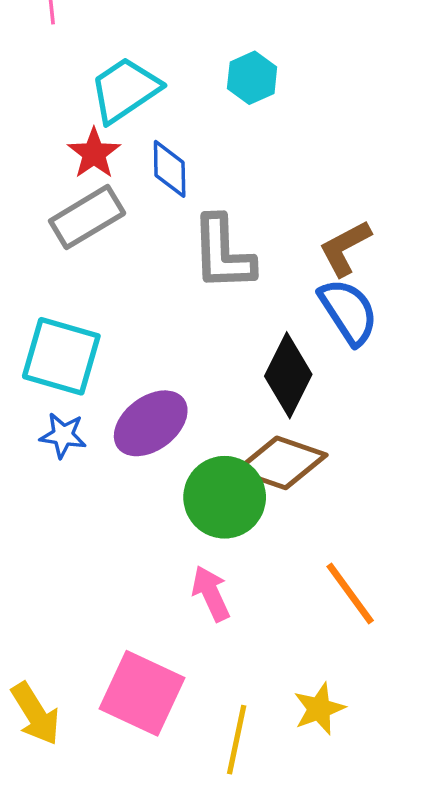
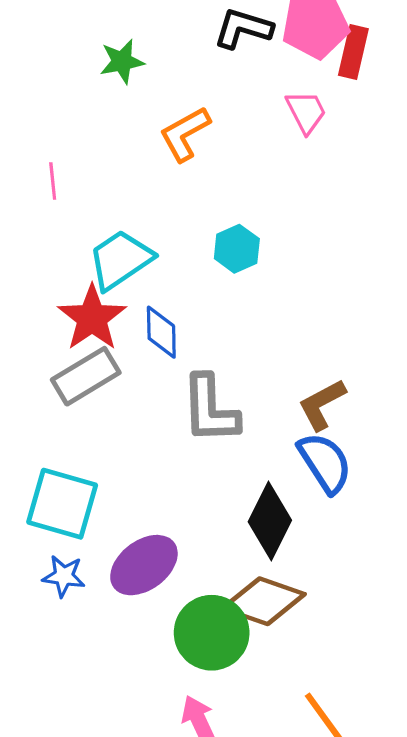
red star: (94, 153) -> (92, 318), size x1.4

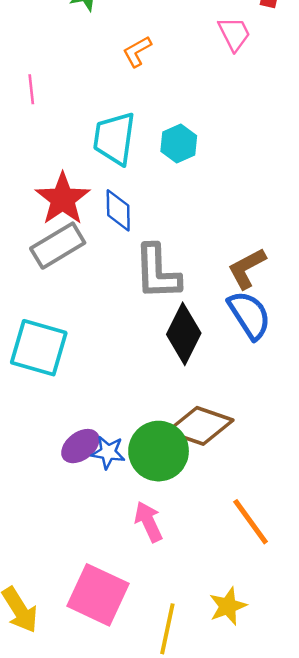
orange L-shape: (185, 134) -> (137, 51), size x0.7
cyan trapezoid: (120, 260) -> (114, 138), moved, turned -48
black diamond: (270, 521) -> (184, 334), moved
purple ellipse: (144, 565) -> (80, 446), moved, size x0.7
blue star: (64, 576) -> (108, 452), moved

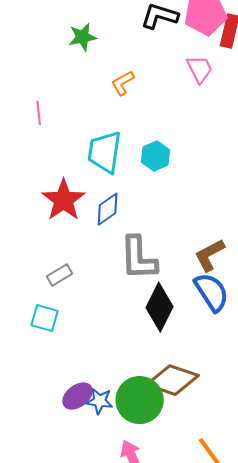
blue diamond: (118, 210) -> (108, 209), turned 56
gray rectangle: (58, 246) -> (60, 275), moved, size x0.6
cyan square: (39, 348) -> (45, 318), size x0.6

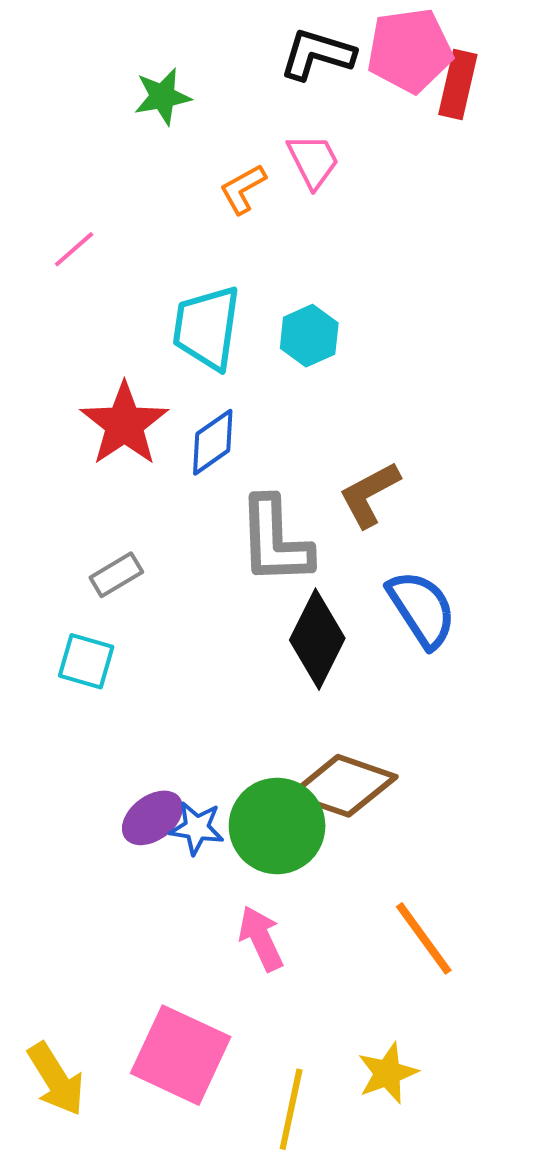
pink trapezoid: (200, 69) -> (313, 161), moved
pink line: (39, 113) -> (74, 249), turned 55
brown L-shape: (210, 255) -> (369, 494), moved

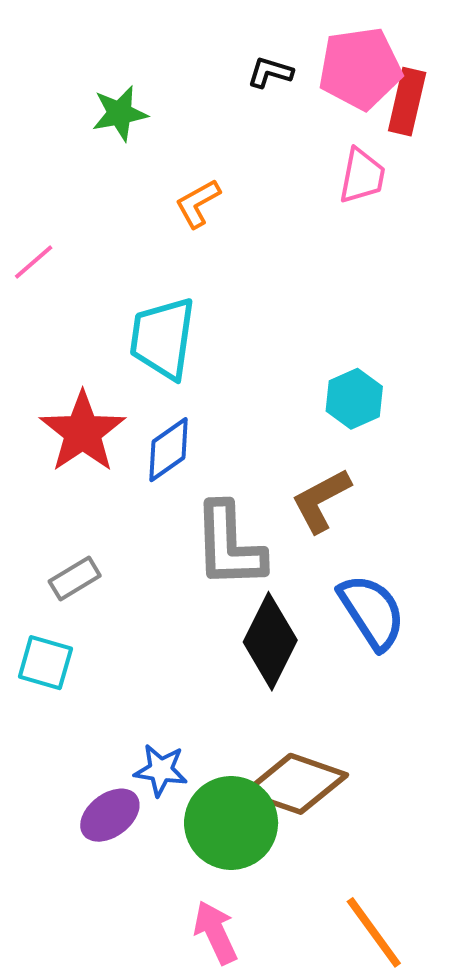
black L-shape: (317, 54) -> (270, 72), size x0.6
pink trapezoid: (313, 161) -> (362, 176), moved, turned 38
cyan hexagon: (309, 336) -> (354, 399), moved
blue star: (197, 828) -> (161, 770), moved

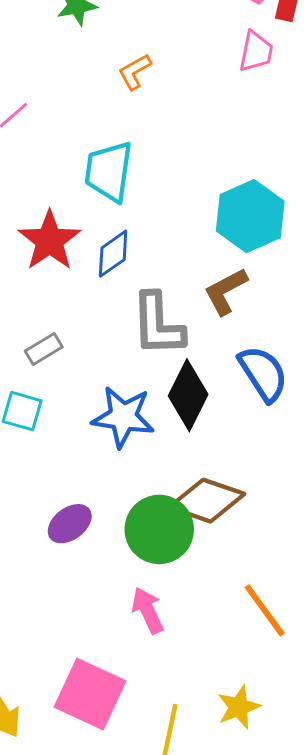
cyan hexagon: (354, 399) -> (250, 216), size x1.6
blue star: (161, 770) -> (123, 417), moved, size x1.6

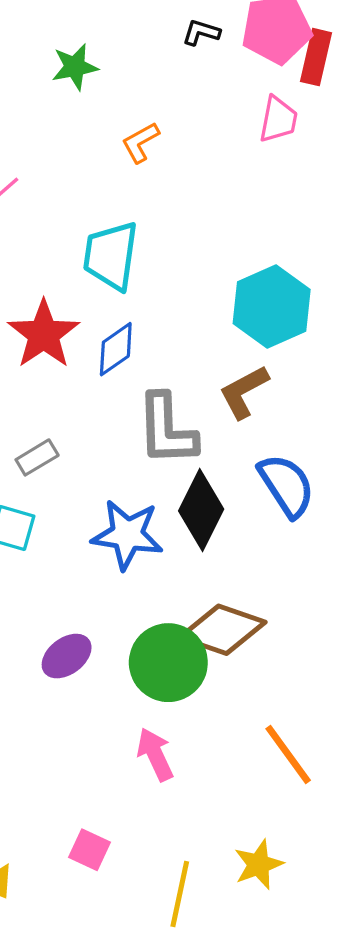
pink square: (90, 694) -> (90, 850), size x0.5

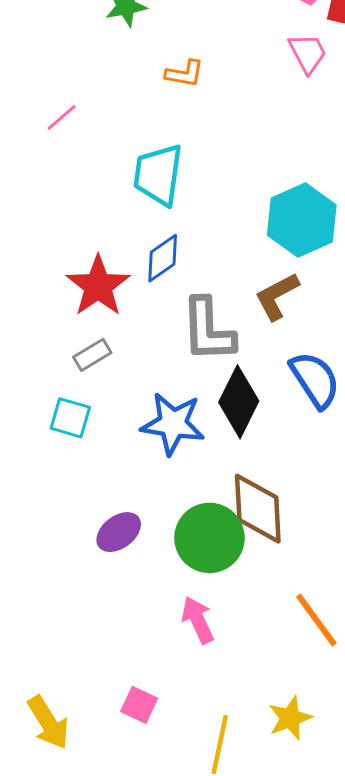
pink trapezoid: (278, 119) -> (308, 53), turned -39
orange L-shape: (140, 142) -> (185, 74), turned -141
red star: (44, 334) -> (98, 286), moved
brown diamond: (222, 630) -> (258, 509), turned 68

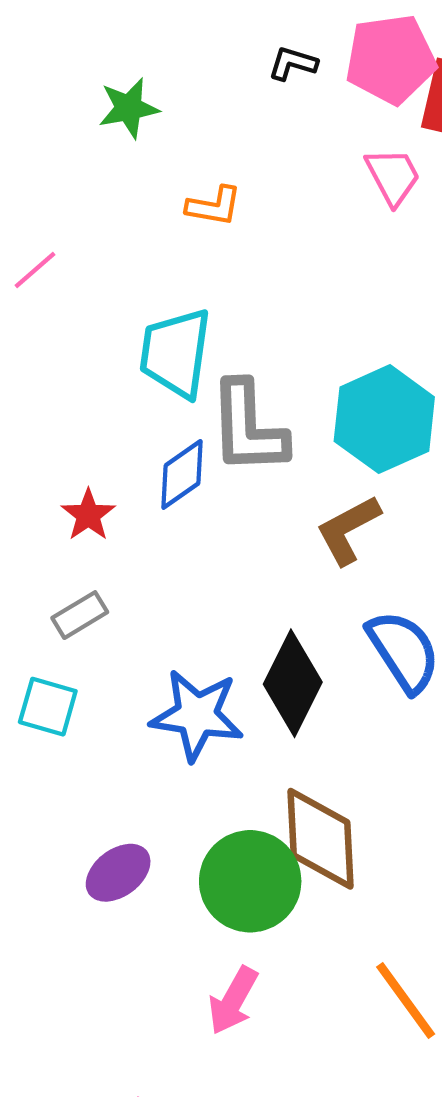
red star: (98, 286) -> (88, 515), size x0.6
gray L-shape: (208, 330) -> (248, 428), moved
pink arrow: (198, 620) -> (233, 1001), turned -126

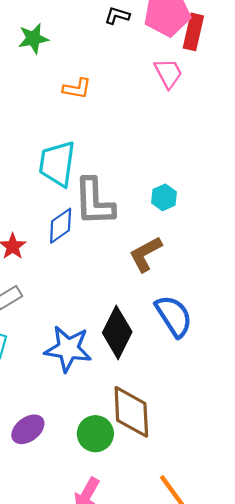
cyan hexagon: (384, 419) -> (164, 197), size x0.5
green circle: (250, 881) -> (95, 434), size x0.7

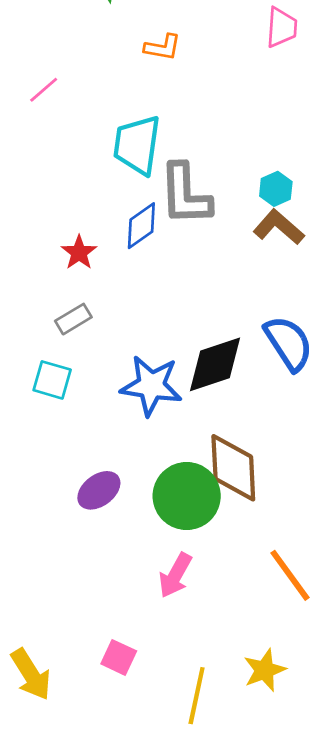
pink trapezoid: (168, 73) -> (281, 27), turned 32
brown L-shape: (145, 254) -> (279, 227), moved, turned 69
black diamond: (117, 332) -> (215, 364), turned 45
green circle: (95, 434) -> (187, 496), size x1.4

